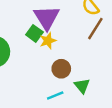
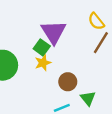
yellow star: (48, 41) -> (43, 63), moved

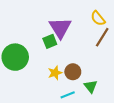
green square: (42, 47) -> (50, 41), turned 32
yellow star: (43, 63) -> (55, 73), moved

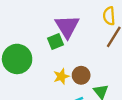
yellow semicircle: (98, 18) -> (109, 16), turned 35

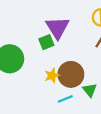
brown circle: (81, 75) -> (71, 74), size x1.5

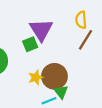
green triangle: (90, 90) -> (61, 92), moved

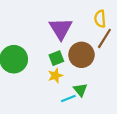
green square: (30, 44) -> (56, 58), moved
brown circle: (54, 76) -> (81, 55), moved

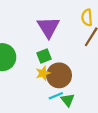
brown circle: (81, 55) -> (59, 75), moved
green triangle: (80, 90) -> (68, 100), moved

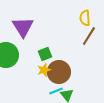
purple triangle: (48, 27) -> (23, 27), moved

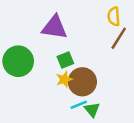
purple triangle: (23, 27) -> (54, 27), moved, turned -50

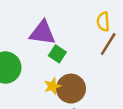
green square: (65, 60) -> (57, 54), moved, turned -35

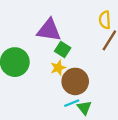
yellow star: (52, 86) -> (58, 68), moved

